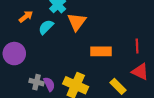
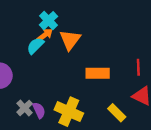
orange arrow: (26, 16) -> (45, 35), moved
gray cross: (37, 82) -> (25, 108), turned 32

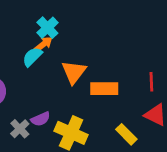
orange triangle: (70, 40) -> (74, 72), moved
purple semicircle: (39, 110) -> (41, 119), moved, turned 91

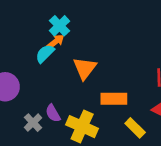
orange rectangle: (104, 89) -> (114, 99), moved
purple semicircle: (41, 119) -> (53, 113), turned 84

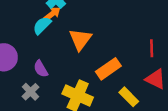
orange rectangle: (114, 99) -> (108, 69), turned -35
purple semicircle: (53, 113) -> (41, 69), moved

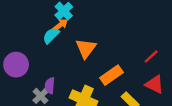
red line: (152, 48) -> (151, 56), turned 49
purple semicircle: (41, 69) -> (50, 86), moved, turned 35

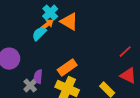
orange triangle: (86, 48) -> (69, 22), moved, turned -36
orange rectangle: (111, 75) -> (67, 68), moved

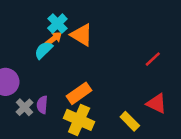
red line: (125, 52) -> (153, 59), moved
gray cross: (30, 86) -> (24, 107), moved

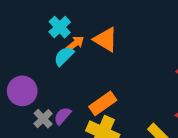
cyan cross: (57, 23) -> (60, 27), moved
purple semicircle: (42, 105) -> (62, 116), turned 36

